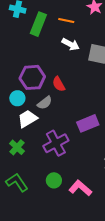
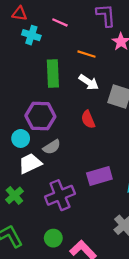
green rectangle: (38, 24) -> (53, 73), moved, turned -30
red semicircle: (59, 84) -> (88, 119), moved

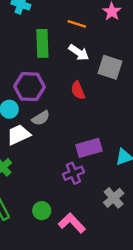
purple cross: (60, 195) -> (73, 173), moved, size x0.7

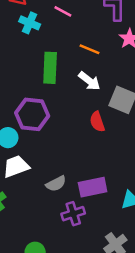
red semicircle: (78, 90) -> (97, 122), moved
gray semicircle: (41, 118) -> (56, 184), moved

